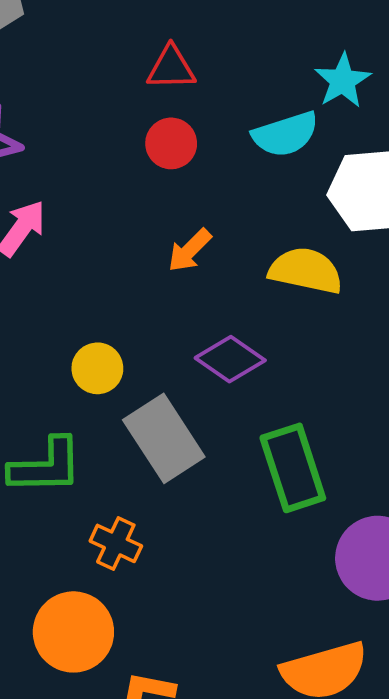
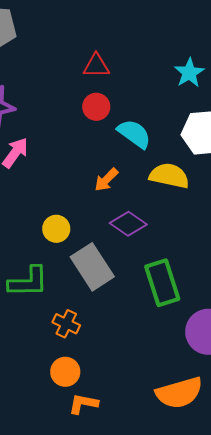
cyan semicircle: (285, 134) -> (134, 134), moved, turned -126
orange arrow: (190, 250) -> (106, 180), moved
orange circle: (73, 632) -> (65, 372), moved, size x0.7

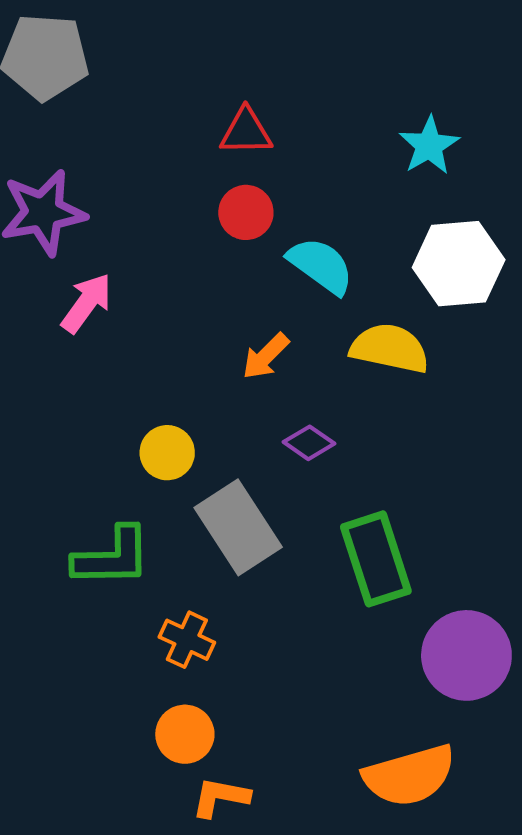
purple diamond: (128, 224) -> (309, 443), size x0.7

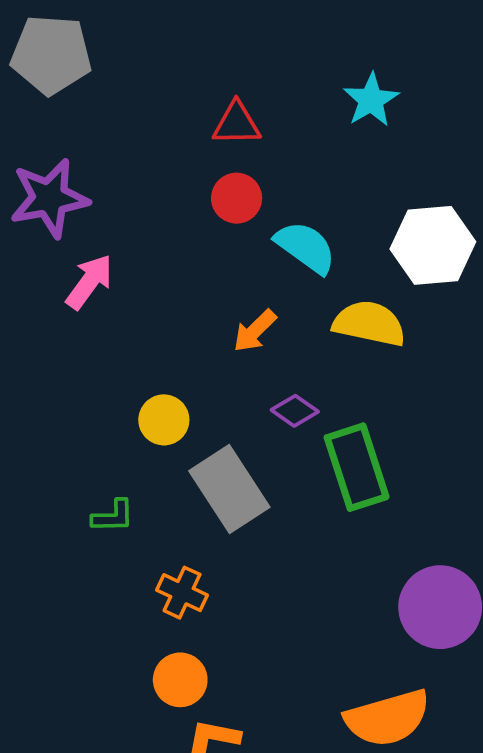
cyan star: (429, 145) -> (371, 100), moved
green L-shape: (112, 557) -> (113, 516), size x0.6
green rectangle: (376, 559) -> (357, 467), moved

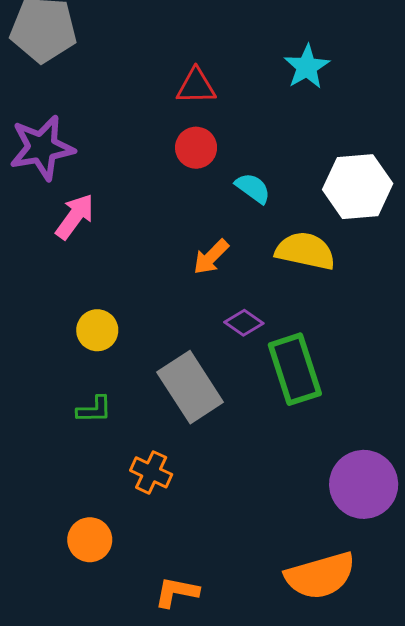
cyan semicircle: (306, 247) -> (253, 188), size x0.7
yellow circle: (164, 420) -> (97, 330), moved
orange circle: (180, 680) -> (90, 540), moved

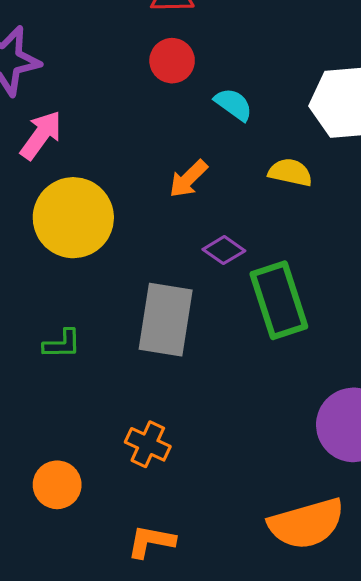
yellow semicircle: (305, 251) -> (290, 172), size x0.7
yellow circle: (97, 330) -> (73, 218), moved, size x1.8
gray rectangle: (190, 387) -> (166, 320), turned 42
orange cross: (151, 472) -> (148, 444), moved

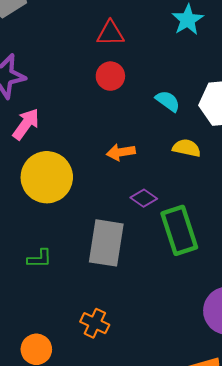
cyan semicircle: (234, 104) -> (168, 101), moved
orange arrow: (188, 179) -> (121, 152), turned 36

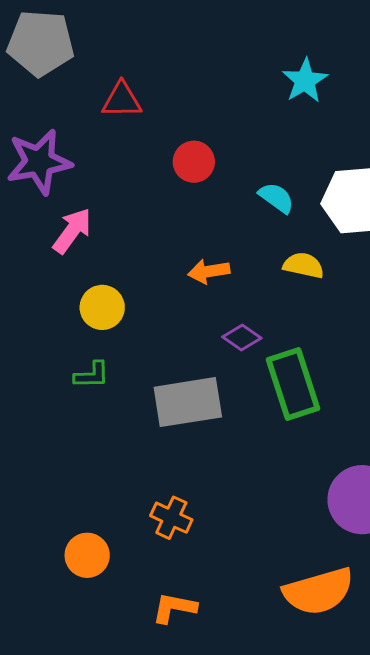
red triangle: (110, 33) -> (122, 100), moved
yellow circle: (47, 177) -> (102, 307), size x0.6
gray rectangle: (106, 243) -> (188, 402), turned 72
green L-shape: (39, 259) -> (92, 375), moved

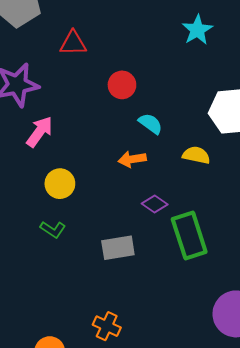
cyan semicircle: (276, 198) -> (150, 124), moved
green L-shape: (92, 375) -> (53, 229), turned 35
gray rectangle: (188, 402) -> (118, 248), size x0.7

